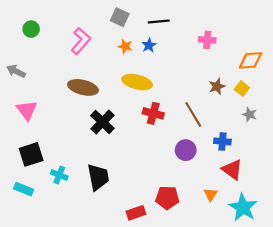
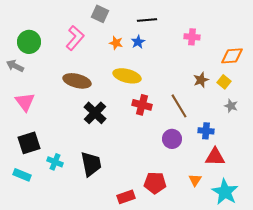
gray square: (120, 17) -> (100, 14), moved
green circle: (31, 29) -> (29, 42), moved, size x1.5
red triangle: (232, 170) -> (215, 157), turned -35

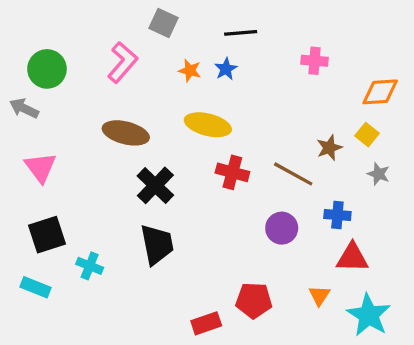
brown star: (201, 80) -> (329, 148), moved
brown line: (179, 106) -> (293, 174), turned -30
black trapezoid: (91, 164) -> (157, 245), moved

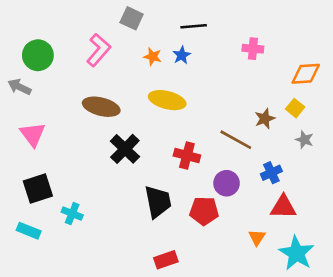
red cross: (232, 172) -> (187, 156), moved
blue cross: (337, 215) -> (271, 173), turned -30
black trapezoid: (157, 245) -> (158, 202), moved
red pentagon: (254, 300) -> (204, 211), moved

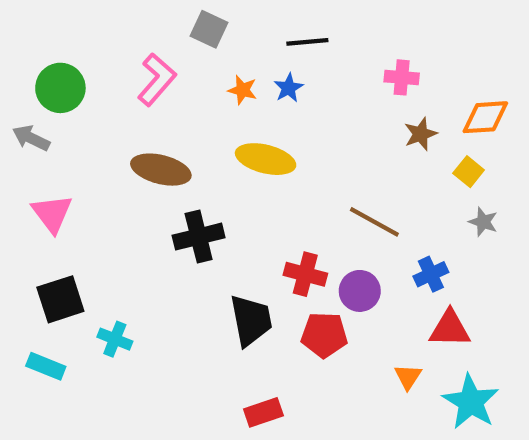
brown star: (265, 119) -> (420, 134), moved
black cross: (125, 149) -> (199, 237), turned 32
red cross: (187, 156) -> (305, 274), moved

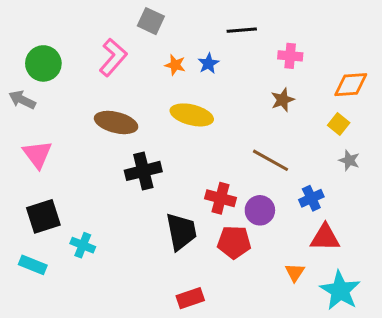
black line: (307, 42) -> (242, 30), moved
brown star: (420, 134) -> (283, 100), moved

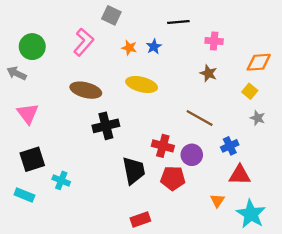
brown star: (283, 100) -> (208, 73), turned -30

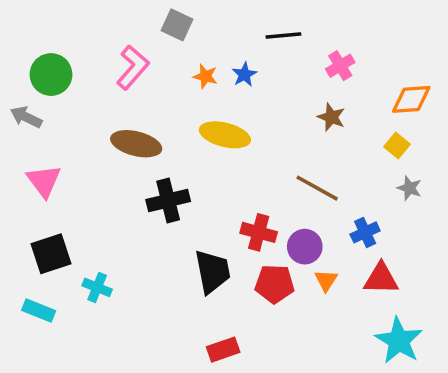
pink cross: (214, 41) -> (340, 66), turned -36
orange triangle: (217, 201) -> (326, 280), moved

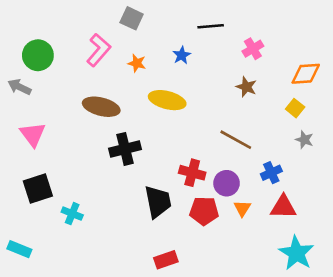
orange star: (205, 76) -> (137, 63), moved
cyan rectangle: (39, 311) -> (19, 249), moved

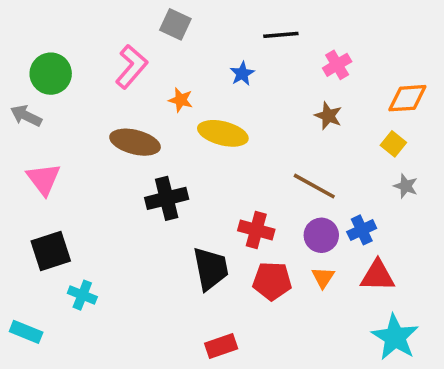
orange star: (137, 63) -> (181, 100), moved
purple circle: (227, 183) -> (321, 235), moved
cyan cross: (72, 214) -> (82, 295), moved

